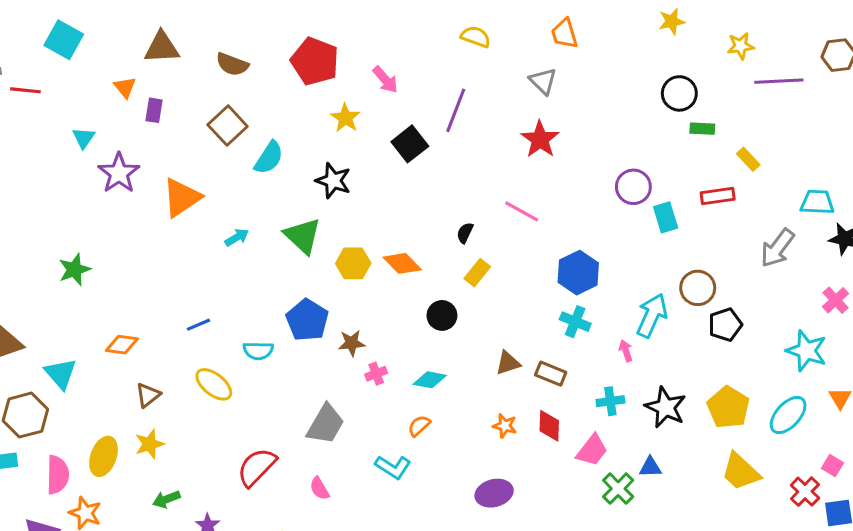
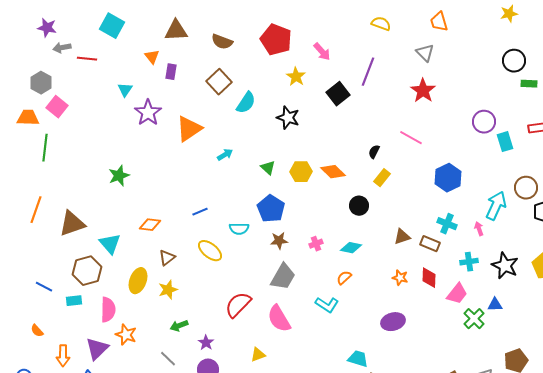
green triangle: (303, 236) -> (268, 168), moved, size x0.6
cyan cross: (575, 322) -> (447, 224), moved
brown star: (352, 343) -> (279, 241), moved
yellow ellipse: (104, 456) -> (138, 281), moved
pink semicircle: (319, 489) -> (279, 319), size x1.8

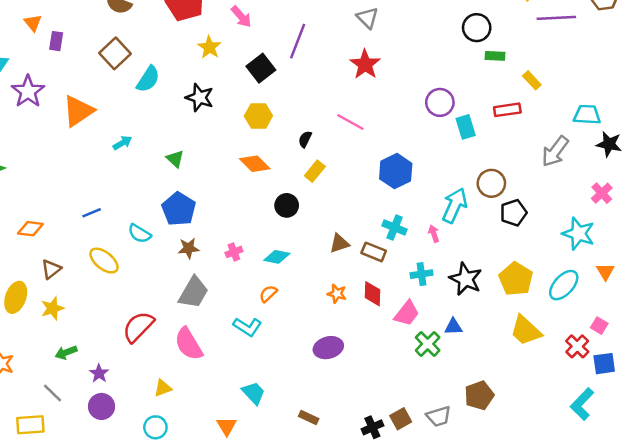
yellow hexagon: (301, 172) -> (258, 116), moved
cyan semicircle: (239, 229) -> (140, 234), turned 30
cyan trapezoid: (358, 359) -> (254, 393), moved, turned 30

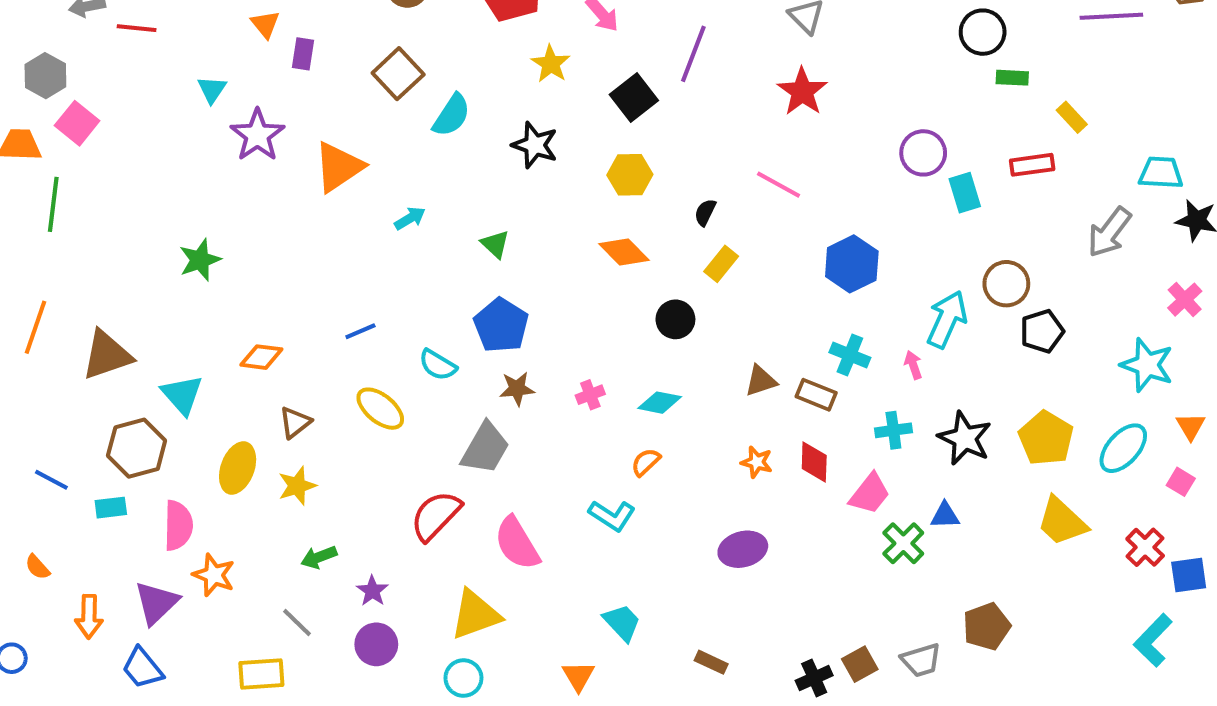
gray trapezoid: (193, 292) -> (485, 448), moved
pink square: (599, 326) -> (1181, 482), moved
yellow triangle: (163, 388) -> (475, 615), size x1.8

